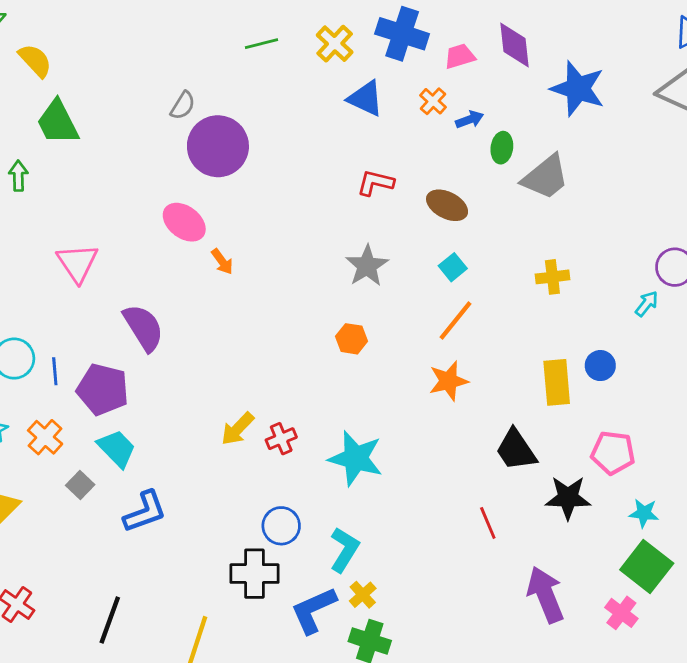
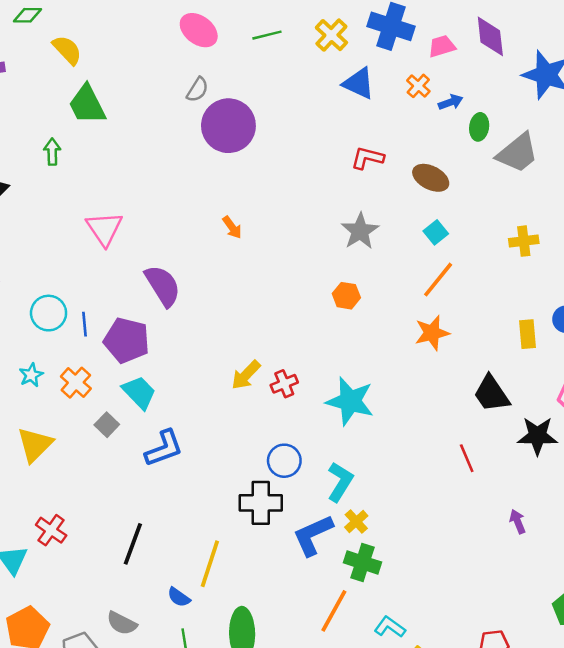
pink ellipse: (184, 222) -> (199, 30), moved
yellow rectangle: (557, 382) -> (528, 334), size x0.7
purple arrow: (545, 595) -> (518, 522), size x0.5

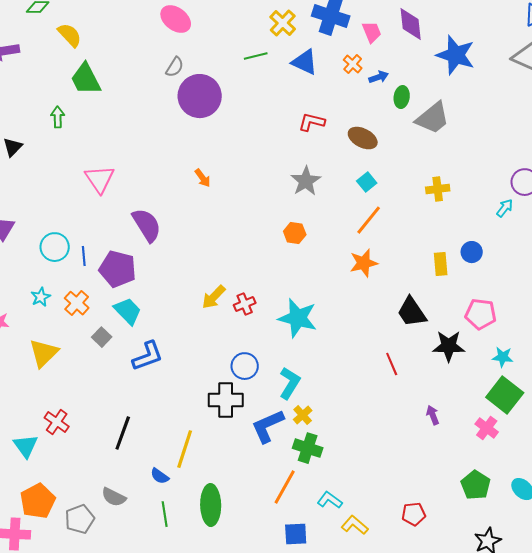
green line: (267, 35) -> (256, 56), moved
pink trapezoid: (442, 46) -> (372, 32), turned 85

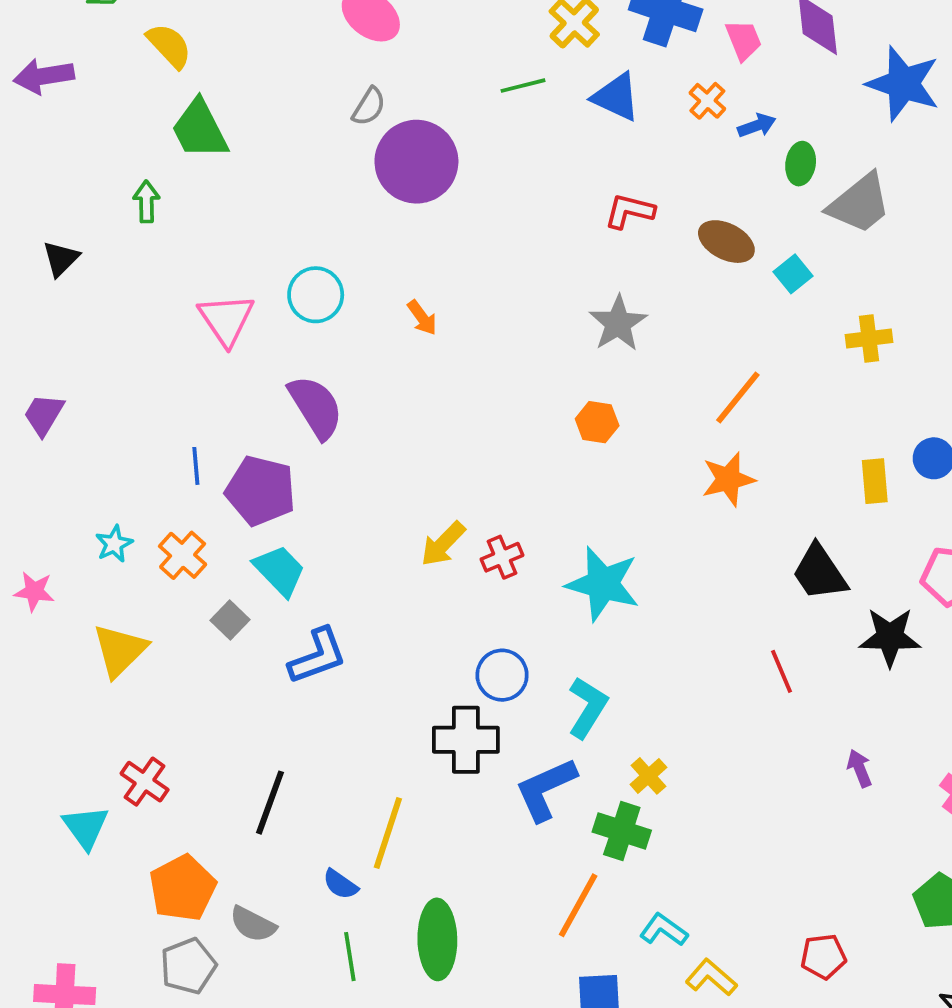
cyan square: (367, 182) -> (793, 274), moved
cyan circle: (55, 247) -> (316, 295), moved
yellow cross: (303, 415) -> (648, 776), moved
orange pentagon: (38, 501) -> (183, 888), moved

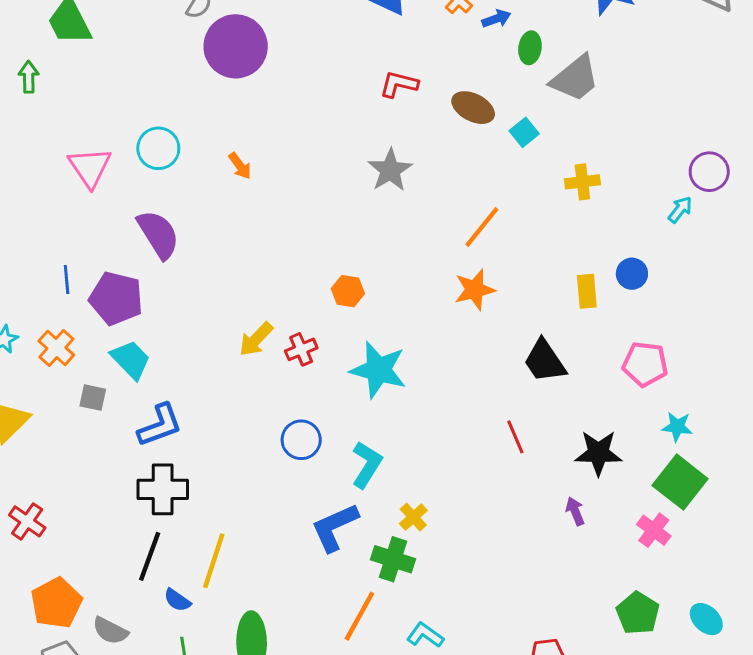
orange hexagon: (597, 422) -> (348, 291), moved
gray square: (230, 620) -> (93, 398), turned -32
black star: (890, 637) -> (598, 453), moved
black cross: (466, 740) -> (163, 489), moved
black line: (270, 803) -> (150, 556), moved

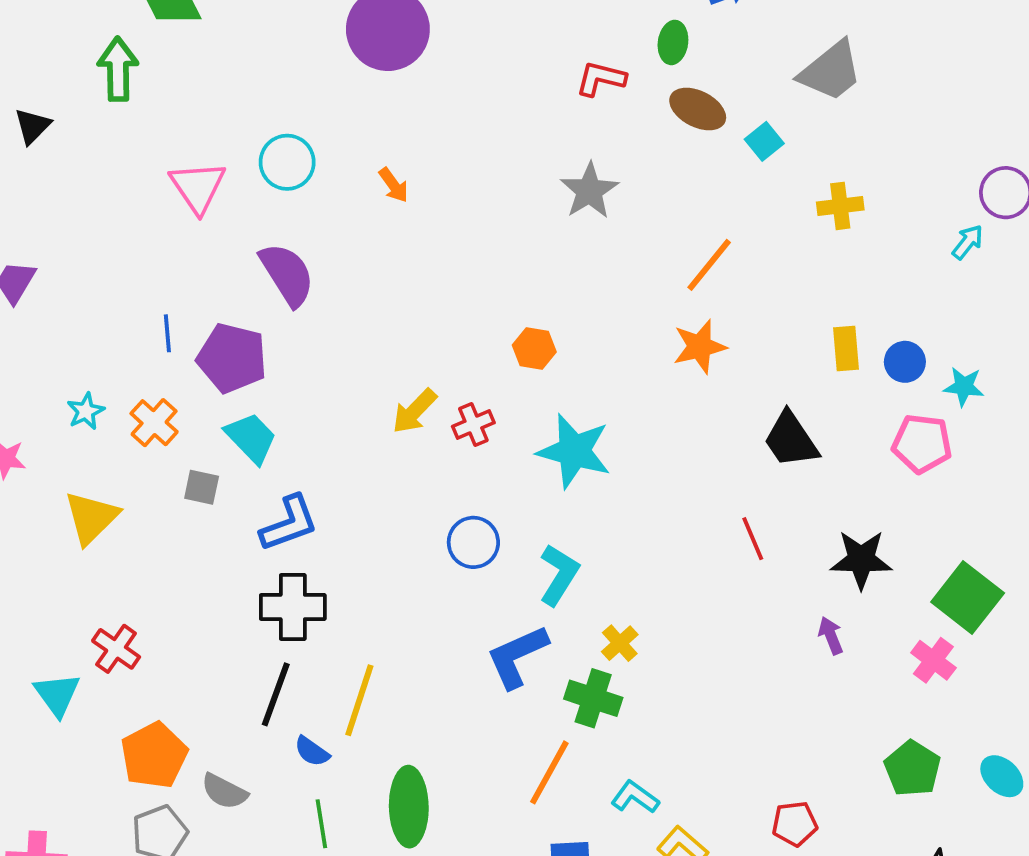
green ellipse: (530, 48) -> (673, 42), moved
green arrow: (29, 77) -> (118, 69), size x1.5
blue circle: (632, 274) -> (905, 362), moved
cyan star: (677, 427) -> (964, 387), moved

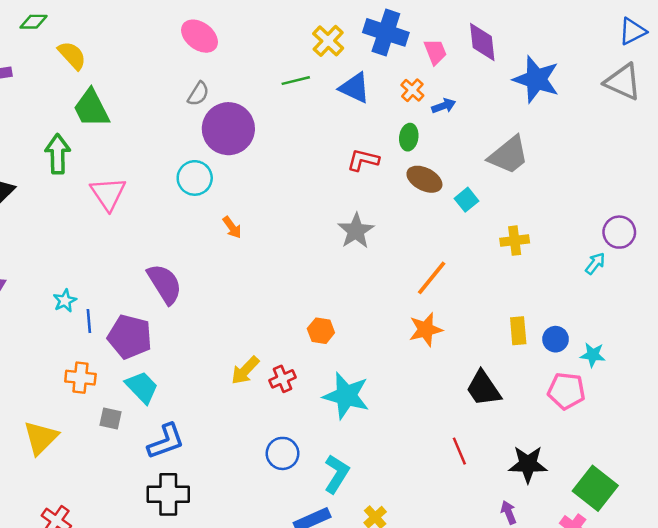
cyan circle: (287, 162) -> (195, 178), moved
pink triangle: (198, 187) -> (108, 194), moved
cyan star: (86, 411) -> (65, 301), moved
orange cross: (154, 423) -> (80, 378), turned -36

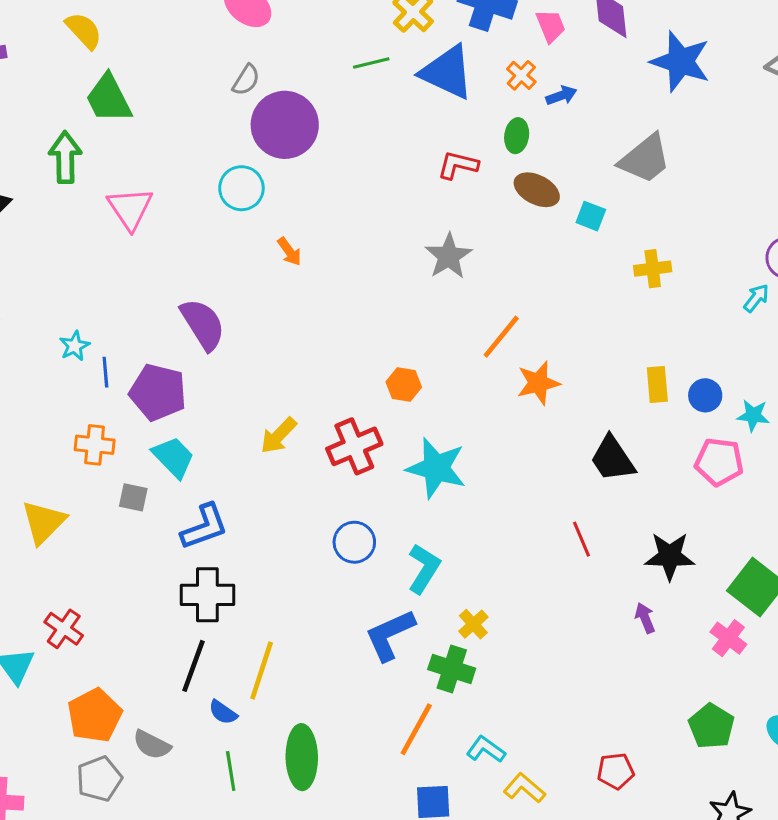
blue triangle: (355, 88) -> (447, 72), size x1.4
cyan square: (467, 200) -> (591, 216), turned -30
orange line: (432, 278) -> (501, 337), moved
yellow arrow: (245, 370) -> (279, 436), moved
red cross: (283, 379) -> (354, 446), size x1.6

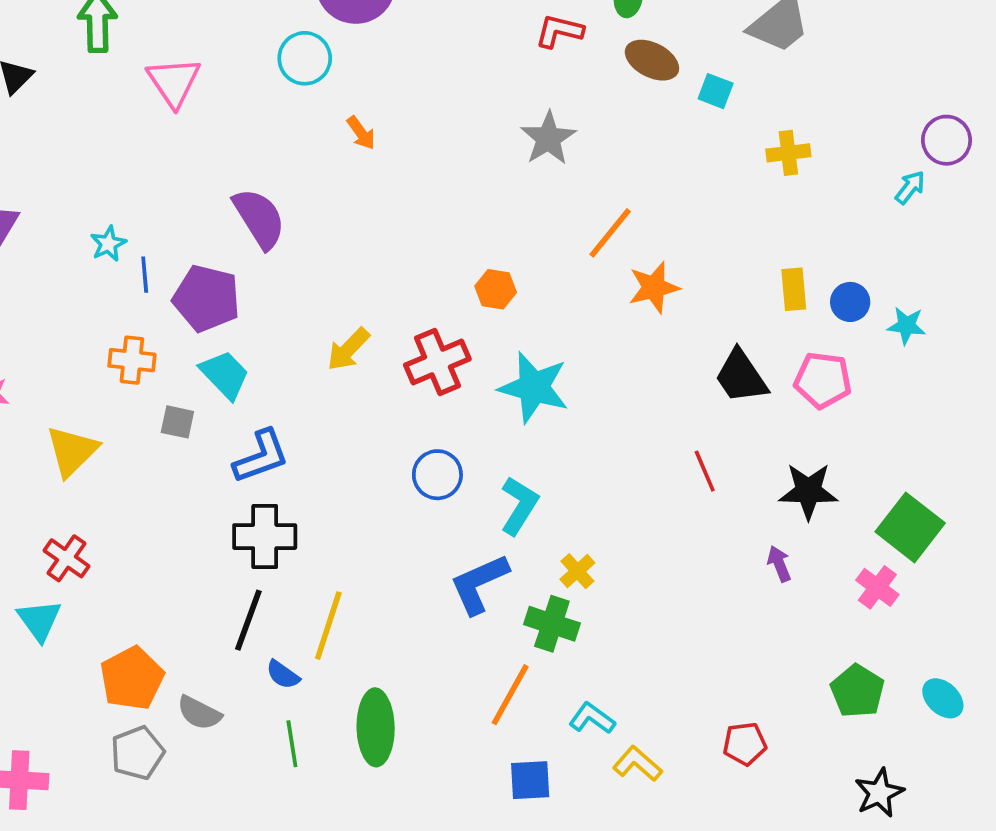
pink pentagon: (719, 462) -> (823, 380), moved
red cross: (64, 629) -> (67, 558), moved

